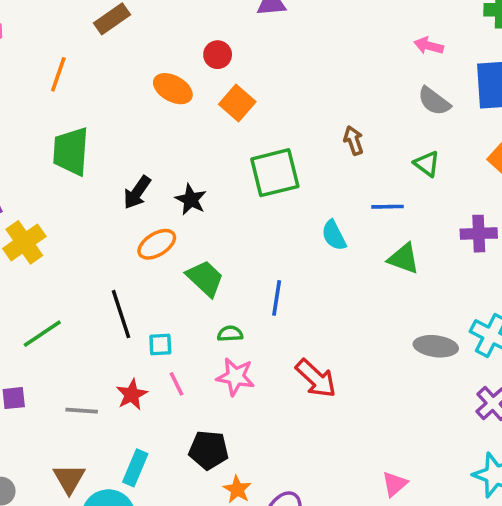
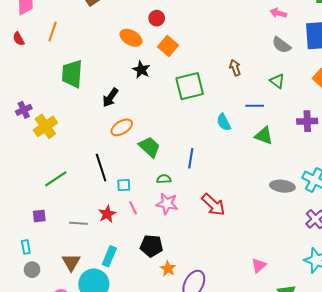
orange line: (58, 74) -> (53, 32), moved
black star: (191, 200) -> (141, 70), moved

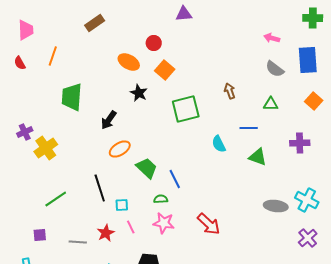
green triangle: (277, 81) -> (271, 104), turned -35
blue line: (191, 158) -> (175, 179), moved, turned -36

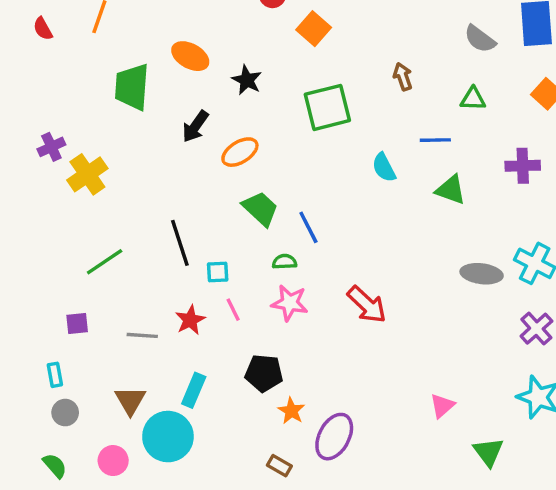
orange ellipse: (129, 62) -> (190, 56), moved
orange square: (165, 70) -> (314, 29), moved
orange ellipse: (120, 149) -> (240, 152), moved

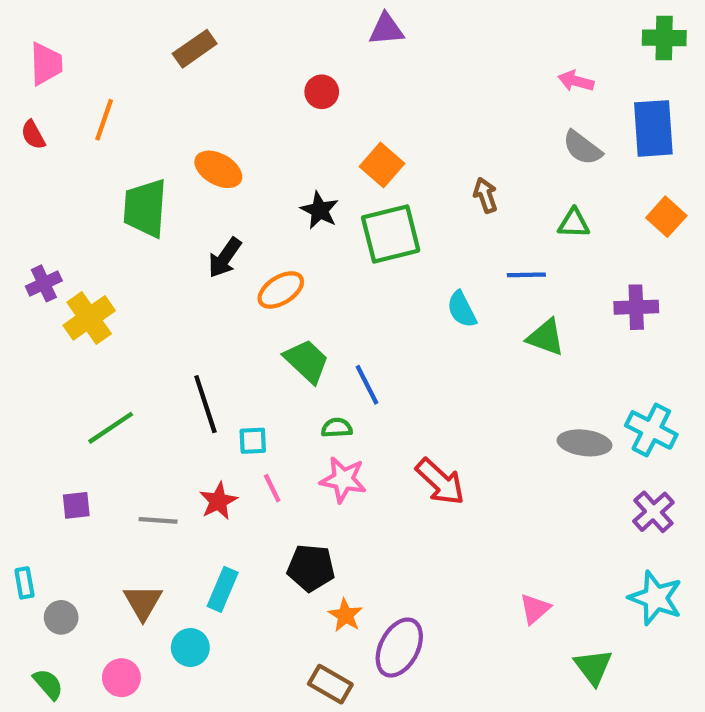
orange square: (314, 29) -> (382, 165), moved
black star: (247, 80) -> (320, 210), moved
cyan rectangle: (55, 375) -> (24, 583), moved
cyan circle: (168, 437) -> (190, 648), size x0.6
brown rectangle: (279, 466) -> (330, 684), size x1.4

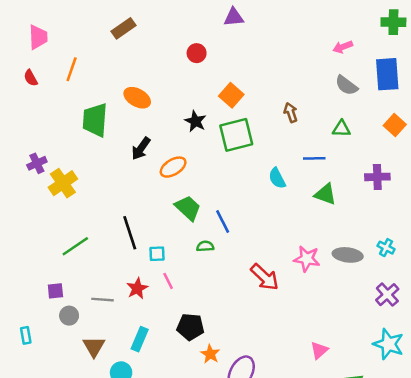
pink arrow: (576, 81) -> (343, 47), turned -36
cyan cross: (651, 430) -> (386, 248), size x0.6
pink star: (343, 480) -> (307, 259), moved
gray circle: (61, 617) -> (69, 316), moved

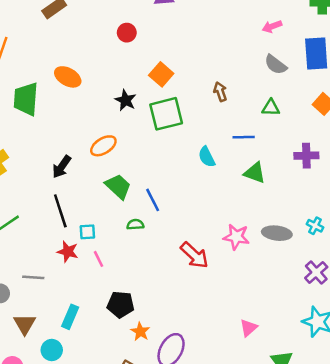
black arrow: (141, 148) -> (62, 167), moved
red star: (137, 288) -> (68, 252), moved, turned -30

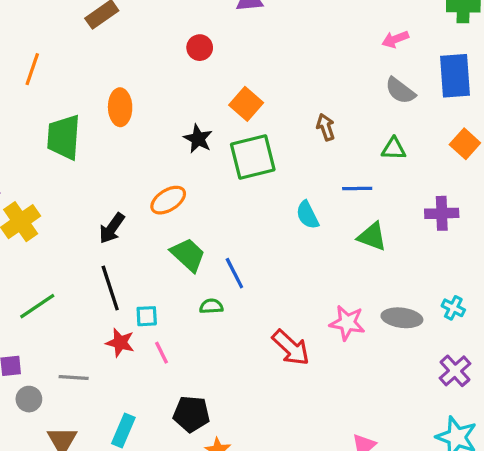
orange ellipse: (68, 77) -> (120, 107), turned 60

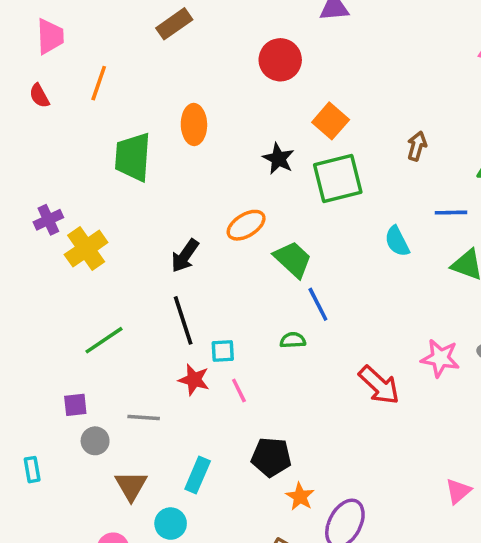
red circle: (200, 48) -> (280, 60), size x1.5
brown arrow: (326, 127) -> (417, 146), turned 35
green trapezoid: (188, 255) -> (293, 259), moved

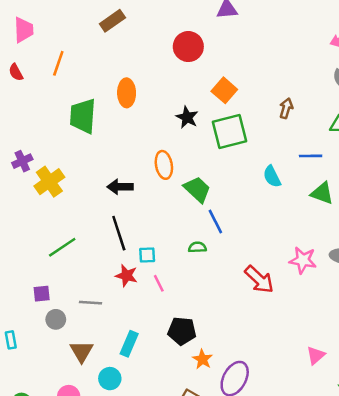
orange ellipse: (246, 225) -> (164, 165), turned -68
black arrow: (185, 256) -> (120, 187), turned 55

